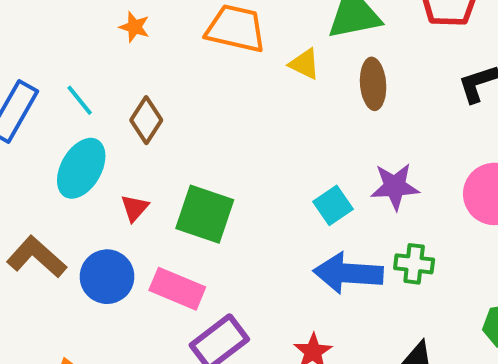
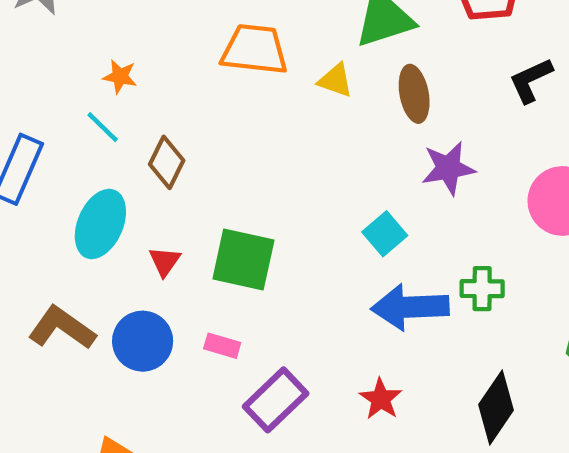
orange star: (134, 27) -> (120, 77), moved
cyan line: (80, 100) -> (103, 127), moved
purple star: (395, 186) -> (448, 168), moved
pink rectangle: (177, 289) -> (222, 346), size x0.6

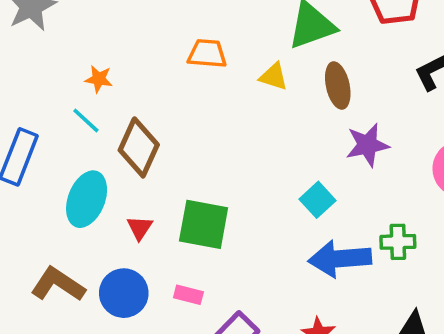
orange trapezoid: (255, 50) -> (207, 54), size x0.7
brown diamond: (167, 162) -> (139, 147), size x1.4

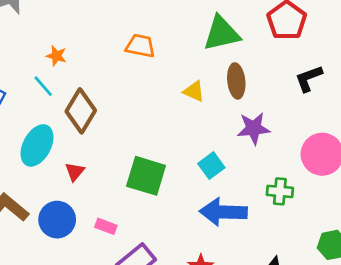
yellow triangle: (274, 77) -> (194, 91), moved
green square: (204, 224) -> (146, 176), moved
green cross: (398, 242) -> (280, 191), moved

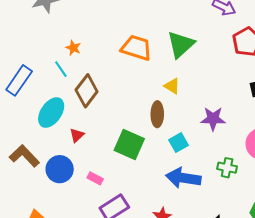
green triangle: (222, 33) -> (181, 45), moved, turned -36
orange trapezoid: (140, 46) -> (136, 48), size x1.4
brown ellipse: (236, 81) -> (157, 114), moved

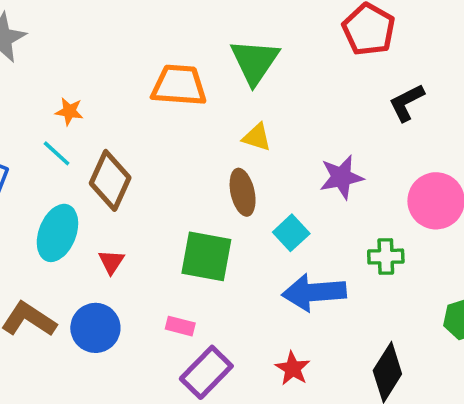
pink rectangle: (95, 178) -> (180, 326), moved

